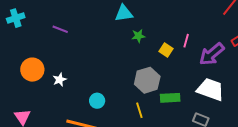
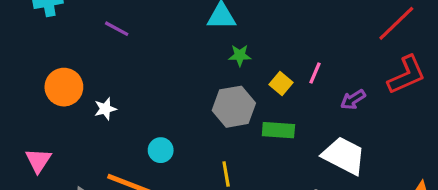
purple arrow: (212, 54) -> (353, 100), size x0.6
gray hexagon: (147, 80) -> (234, 107), moved
green rectangle: (170, 98) -> (278, 130), moved

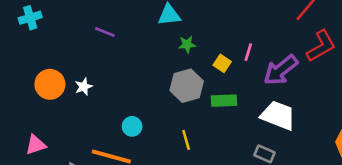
purple line: (117, 29) -> (105, 32), moved
purple arrow: (353, 100) -> (281, 70), size x1.8
white star: (105, 109) -> (84, 87), moved
pink triangle: (38, 160) -> (36, 145), turned 45

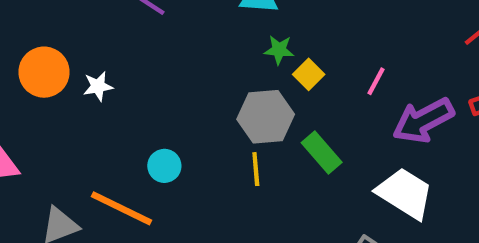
yellow square: (222, 63) -> (309, 74), moved
green rectangle: (224, 101) -> (322, 153), turned 40
yellow line: (186, 140) -> (256, 169), moved

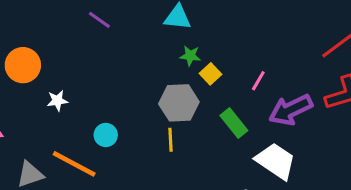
white star: (98, 86) -> (57, 101), moved
green rectangle: (322, 153) -> (234, 123), moved

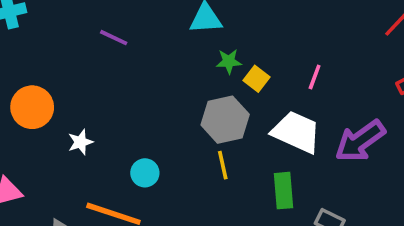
purple arrow: (291, 110) -> (360, 141), moved
green rectangle: (234, 123) -> (283, 191), moved, turned 44
white trapezoid: (276, 161) -> (296, 132), moved

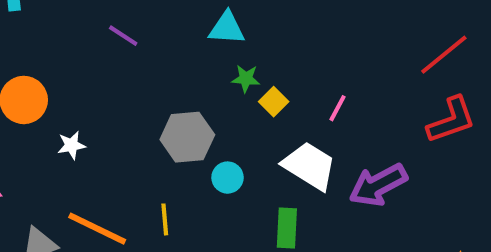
gray hexagon: (225, 120) -> (187, 137), moved
yellow line: (223, 165) -> (165, 219), moved
cyan circle: (145, 173) -> (228, 178), moved

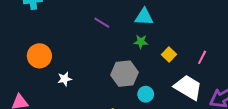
purple line: (123, 36) -> (102, 23), moved
green star: (246, 79) -> (141, 42), moved

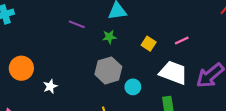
green star: (141, 42) -> (109, 37), moved
pink line: (202, 57) -> (182, 40), turned 48

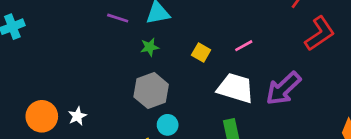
purple line: (77, 24) -> (118, 18), moved
orange circle: (21, 68) -> (42, 116), moved
cyan circle: (133, 87) -> (168, 125), moved

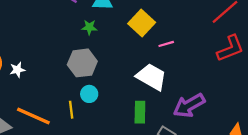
yellow square: (201, 53) -> (142, 23), moved, size x1.6
purple arrow: (283, 89) -> (189, 105), moved

